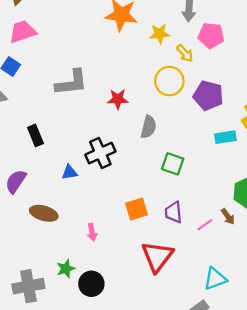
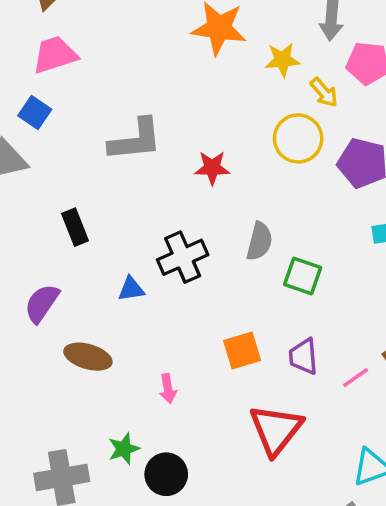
gray semicircle: (149, 127) -> (260, 241), moved

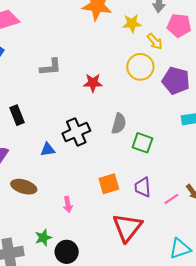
gray L-shape: (135, 140) -> (51, 67), size x0.7

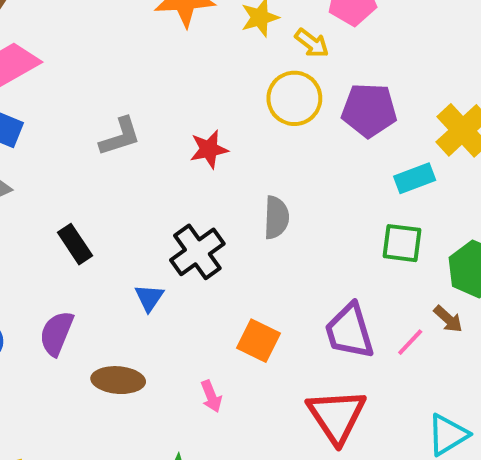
green square: (142, 143) -> (402, 243), moved
blue triangle: (48, 149) -> (149, 298), turned -35
orange square: (109, 184) -> (258, 341), moved, turned -35
purple trapezoid: (143, 187) -> (349, 331), size x1.4

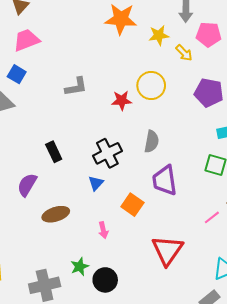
yellow circle: (294, 98) -> (151, 85), moved
black rectangle: (75, 244) -> (54, 152), moved
blue triangle: (149, 298) -> (96, 183), moved
purple trapezoid: (349, 331) -> (165, 180), moved
brown ellipse: (118, 380) -> (56, 214), turned -30

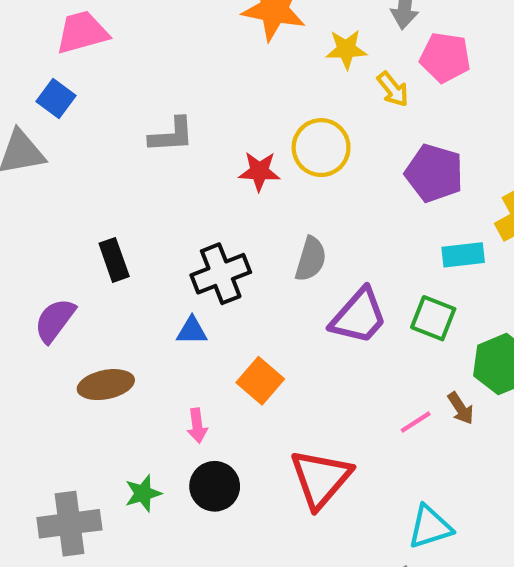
purple trapezoid: (165, 180) -> (359, 316), moved, turned -136
blue triangle: (96, 183) -> (192, 331), turned 42
black circle: (105, 280) -> (215, 486), moved

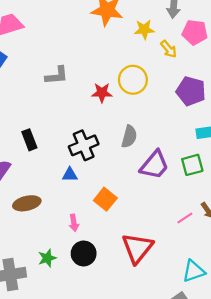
green square: (433, 318) -> (192, 165), turned -35

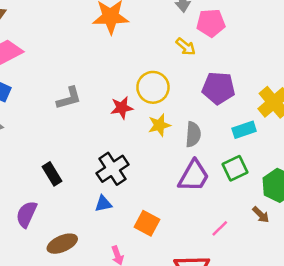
yellow star: (144, 29) -> (159, 125), moved
gray semicircle: (129, 137) -> (193, 134), moved
pink line: (185, 218) -> (220, 228), moved

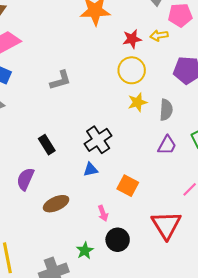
yellow arrow: (186, 47) -> (159, 35), turned 132
red star: (122, 108) -> (132, 39), moved
purple trapezoid: (194, 176) -> (167, 145), size x0.7

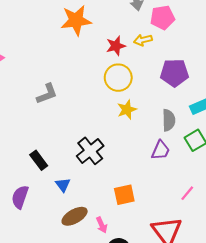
gray semicircle: (166, 110) -> (169, 120), moved
blue triangle: (91, 169) -> (63, 185), moved, turned -49
orange square: (128, 186) -> (124, 195), turned -35
brown ellipse: (56, 204) -> (75, 216), moved

